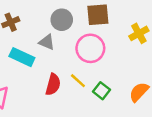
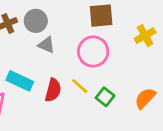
gray circle: (62, 20) -> (36, 21), moved
cyan rectangle: (22, 57) -> (20, 81), moved

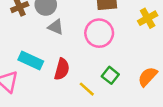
yellow line: (80, 86) -> (87, 89), moved

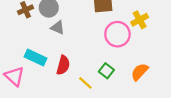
pink circle: (99, 33) -> (117, 34), moved

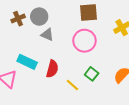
pink circle: (117, 34) -> (84, 41), moved

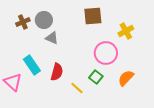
pink circle: (84, 41) -> (106, 53), moved
cyan rectangle: (27, 62) -> (32, 65), turned 30

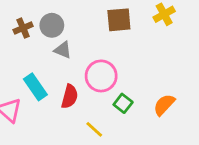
yellow cross: (126, 31) -> (164, 14), moved
pink circle: (106, 53) -> (101, 76), moved
yellow line: (77, 88) -> (94, 129), moved

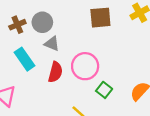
cyan rectangle: (35, 87) -> (25, 59), moved
red semicircle: (70, 97) -> (55, 72), moved

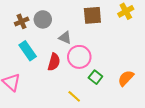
gray triangle: (52, 44) -> (65, 38), moved

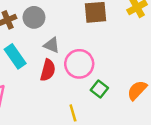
gray triangle: (65, 38) -> (52, 45), moved
yellow line: (74, 96) -> (73, 113), turned 32

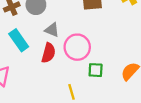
green square: (99, 89) -> (96, 70), turned -35

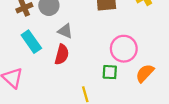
pink circle: (77, 47) -> (124, 49), moved

